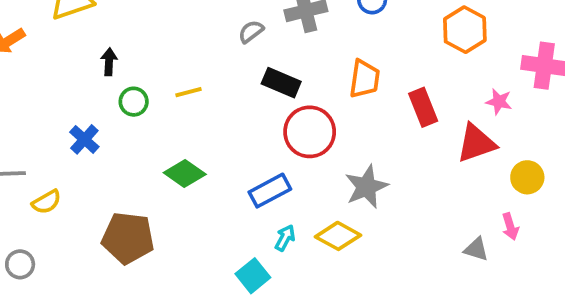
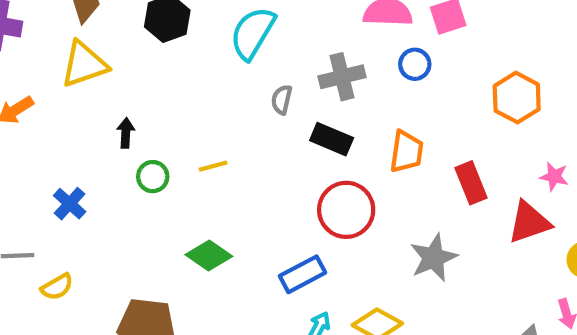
gray semicircle: (251, 32) -> (282, 100), turned -40
black rectangle: (281, 83) -> (332, 139), moved
blue cross: (84, 139) -> (70, 204), moved
gray star: (366, 187) -> (434, 258), moved

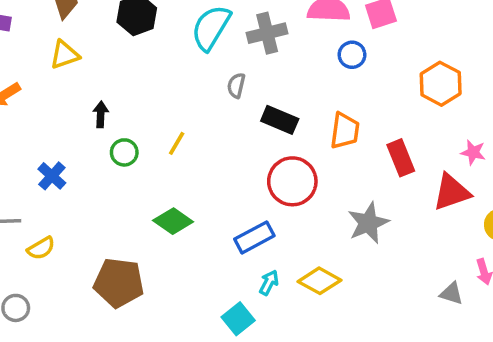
yellow triangle: (84, 64) -> (65, 55), size x0.7
gray cross: (342, 77) -> (267, 33), moved
yellow line: (213, 166) -> (177, 143), turned -45

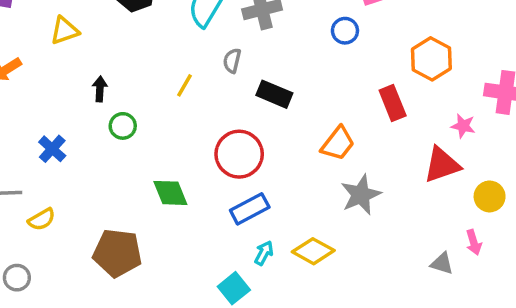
orange trapezoid: (345, 131) -> (338, 144), moved, turned 30
yellow line: (177, 143) -> (184, 85), moved
red rectangle: (401, 158) -> (393, 103), moved
red circle: (292, 181) -> (239, 154), moved
green diamond: (173, 221) -> (170, 193), turned 33

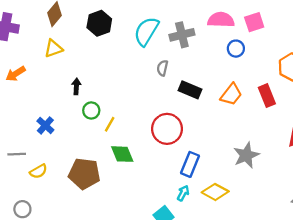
yellow line: (184, 85) -> (110, 124), moved
orange trapezoid: (338, 144) -> (231, 94), moved
blue rectangle: (250, 209) -> (190, 164), moved, turned -40
brown pentagon: (117, 253) -> (84, 174), moved

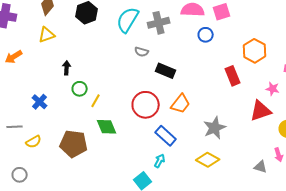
gray semicircle: (162, 68) -> (142, 52), turned -88
orange trapezoid: (231, 94) -> (181, 104), moved
blue rectangle: (190, 164) -> (166, 136), turned -70
yellow diamond: (215, 192) -> (208, 160), moved

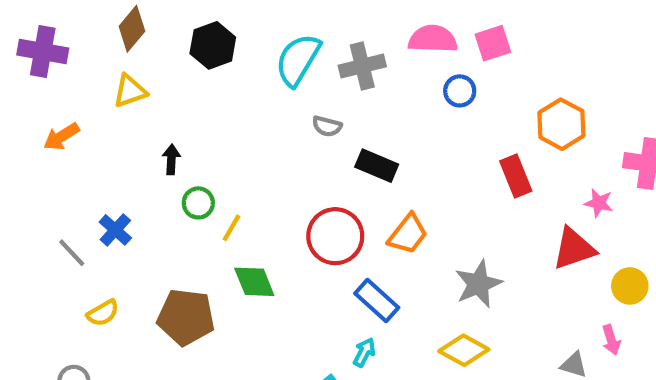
gray line: (15, 127) -> (72, 253), moved, turned 49

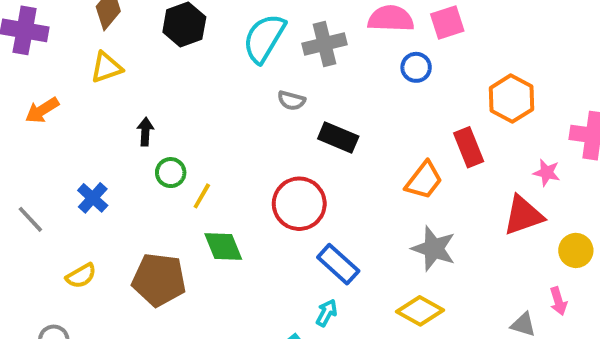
orange trapezoid: (408, 234) -> (424, 180), moved
gray line: (72, 253) -> (30, 219), moved
gray star: (478, 284) -> (434, 249), turned -30

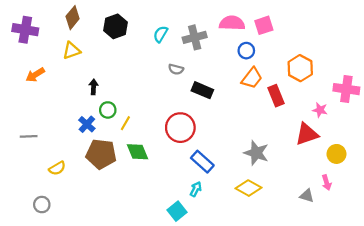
cyan semicircle: (264, 38) -> (161, 34), size x0.6
orange trapezoid: (424, 180) -> (252, 78), moved
blue cross: (93, 198) -> (87, 124), moved
gray line: (30, 219) -> (29, 136), turned -49
brown pentagon: (159, 280) -> (101, 154), moved

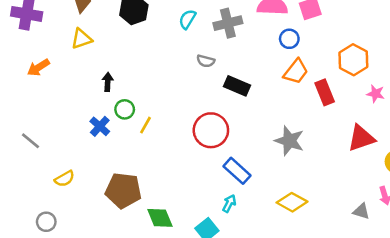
pink star: (320, 110) -> (376, 94), moved
gray line: (29, 136) -> (31, 141), turned 42
green diamond: (137, 152) -> (160, 218), moved
gray star: (256, 153) -> (289, 141), moved
brown pentagon: (101, 154) -> (123, 190), moved

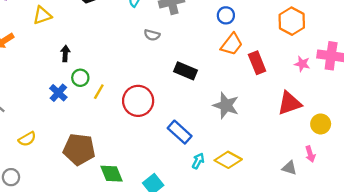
orange hexagon: (353, 60) -> (292, 21), moved
black rectangle: (237, 86) -> (185, 71), moved
red circle: (211, 130) -> (138, 101), moved
cyan arrow: (229, 203) -> (198, 161), moved

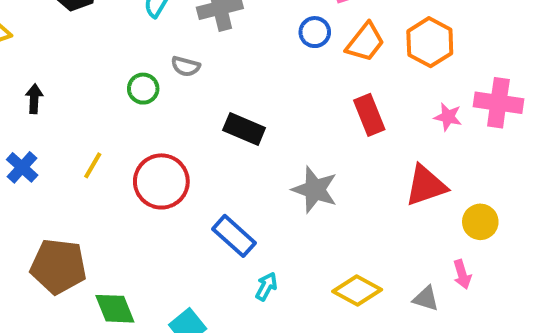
orange trapezoid: (232, 44) -> (365, 42), moved
green circle: (80, 78) -> (143, 89), moved
yellow diamond: (228, 160) -> (357, 290), moved

